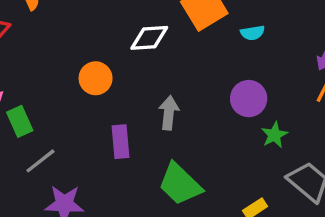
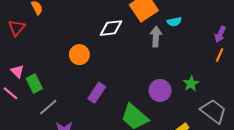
purple circle: (249, 99) -> (160, 90), moved
gray arrow: (169, 113) -> (156, 37), moved
purple rectangle: (120, 142) -> (97, 93), turned 42

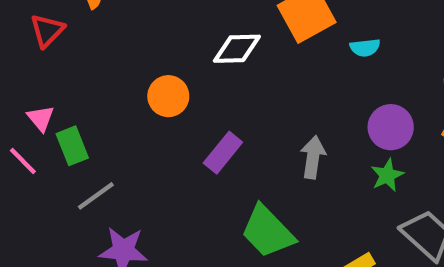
gray arrow: (156, 37) -> (313, 157), moved
purple circle: (160, 90) -> (391, 127), moved
purple rectangle: (97, 93) -> (223, 153), moved

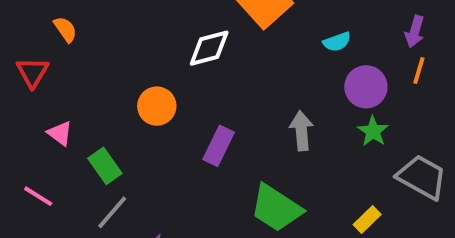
cyan semicircle: (365, 48) -> (337, 42), moved
pink triangle: (41, 118) -> (60, 133), moved
green rectangle: (72, 146) -> (105, 166), moved

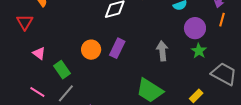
orange circle: (157, 106) -> (91, 50), moved
purple rectangle: (219, 146) -> (117, 48), moved
pink line: (38, 196) -> (37, 92), moved

